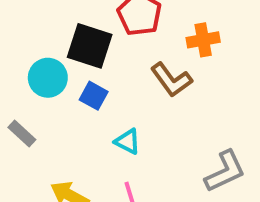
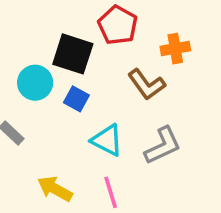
cyan triangle: (127, 141) -> (107, 140), size x1.4
gray L-shape: (225, 171) -> (163, 146), moved

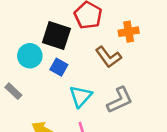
cyan triangle: (107, 140) -> (80, 96), turned 45

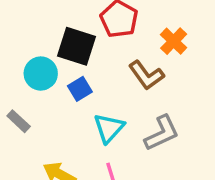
orange cross: (129, 32) -> (174, 41), turned -36
blue square: (59, 67) -> (80, 89), turned 30

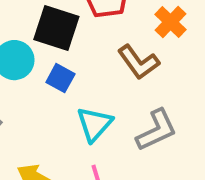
blue square: (80, 89) -> (60, 78), turned -30

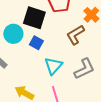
brown L-shape: (138, 62) -> (75, 35), turned 95

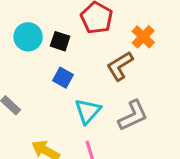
black square: (34, 18) -> (60, 41), size x0.6
cyan circle: (13, 34) -> (28, 37), moved

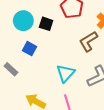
blue square: (63, 78) -> (29, 49), moved

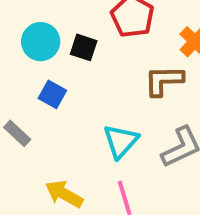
brown L-shape: (88, 41) -> (164, 81), turned 30

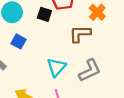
black square: (84, 47) -> (44, 14), moved

